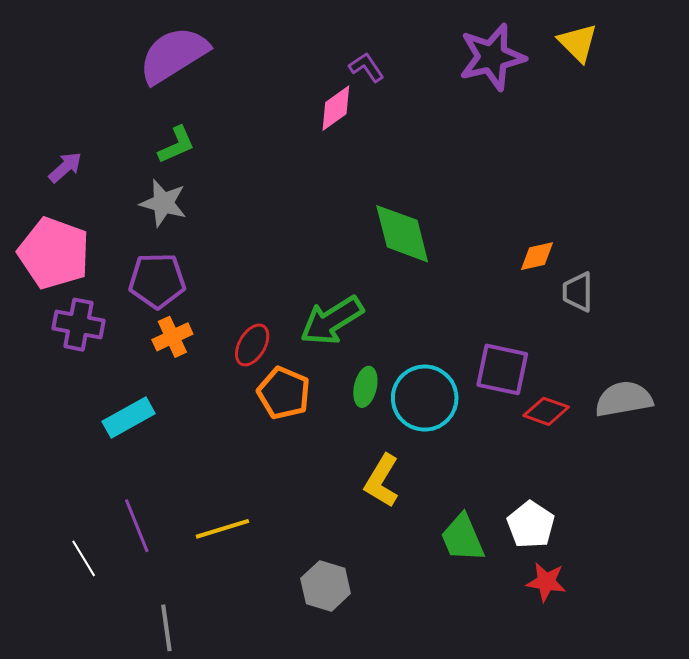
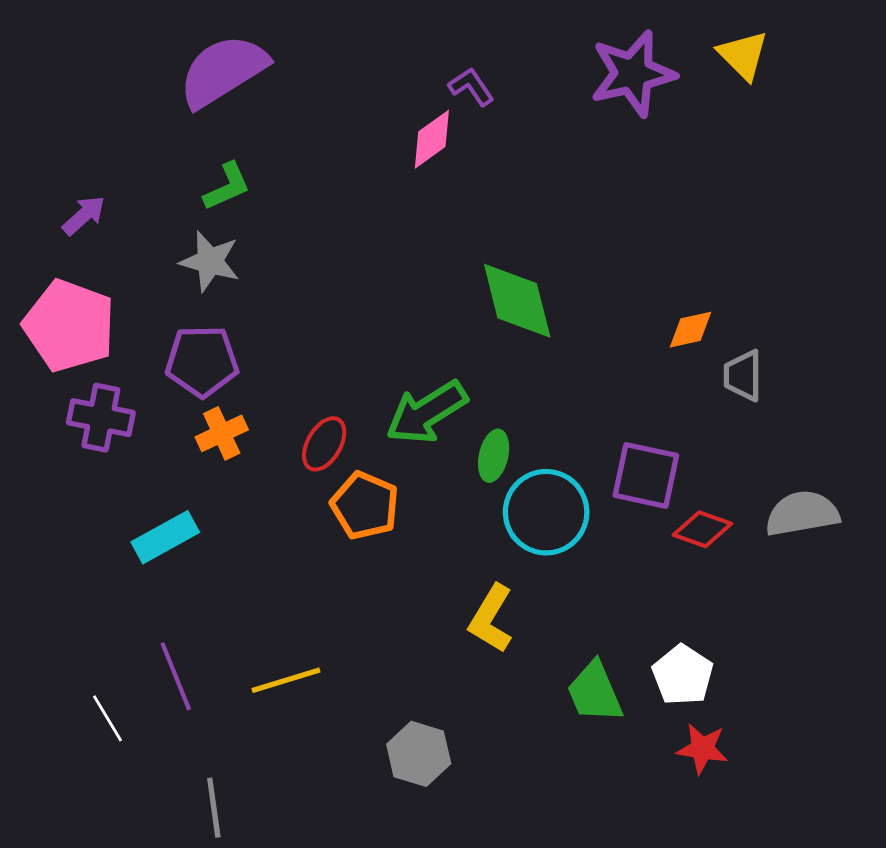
green ellipse: (365, 387) -> (494, 456), moved

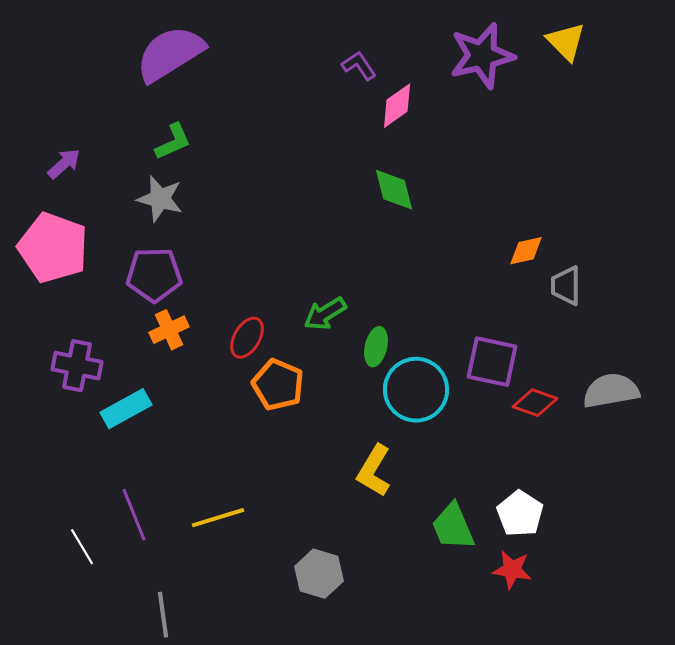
pink diamond: (432, 139) -> (397, 106), moved
green diamond: (517, 301) -> (394, 190), moved, size x0.7
green arrow: (427, 412) -> (325, 314), size x0.7
purple cross: (101, 418) -> (77, 366), moved
red star: (702, 749) -> (512, 570), moved

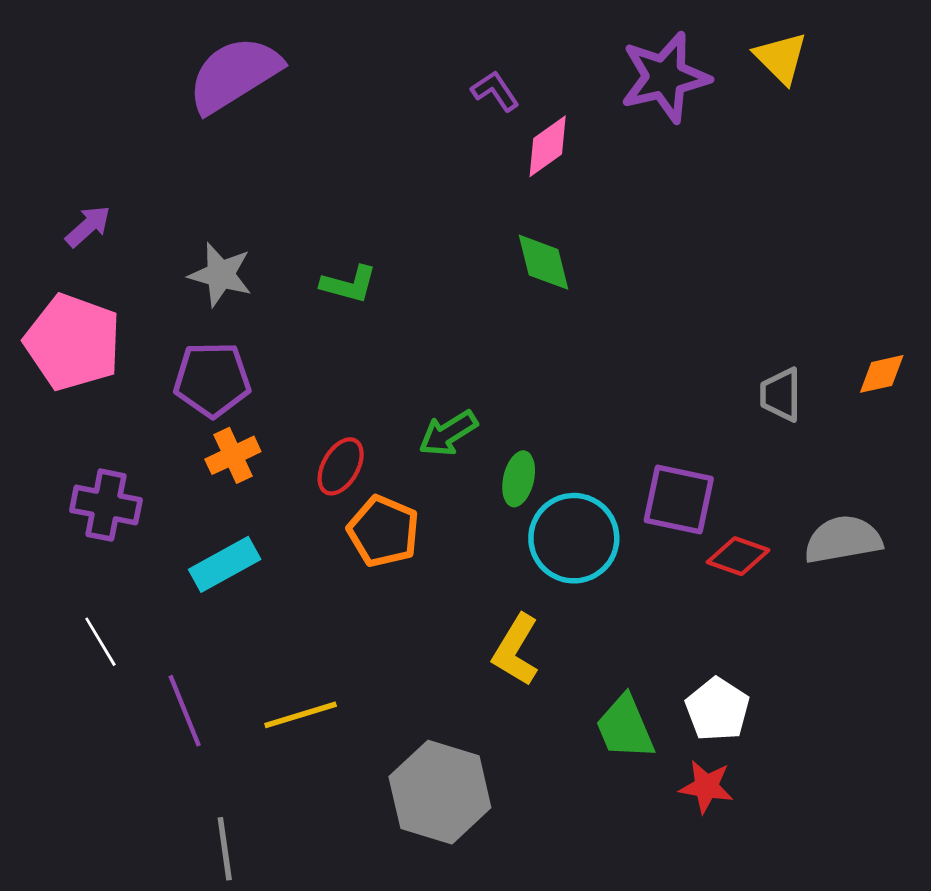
green L-shape: (173, 142) -> (349, 284), moved, turned 39
orange diamond: (526, 251) -> (882, 374), moved
cyan rectangle: (126, 409) -> (225, 564), moved
white line: (82, 547) -> (100, 642), moved
gray hexagon: (319, 574) -> (440, 792), size x1.5

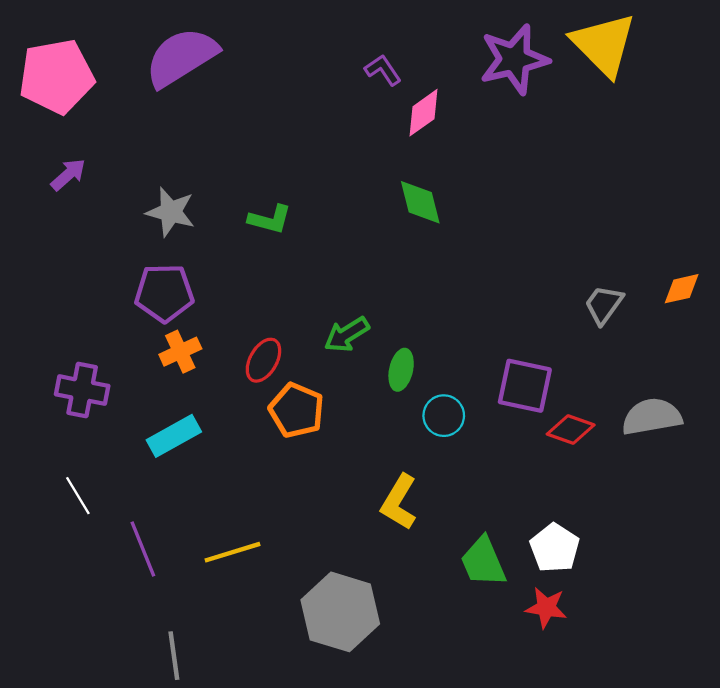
yellow triangle: (781, 58) -> (604, 44), size x1.6
pink pentagon: (73, 342) -> (57, 76), moved, turned -30
gray trapezoid: (781, 395) -> (604, 305), turned 36
cyan circle: (574, 538) -> (444, 416), size x0.6

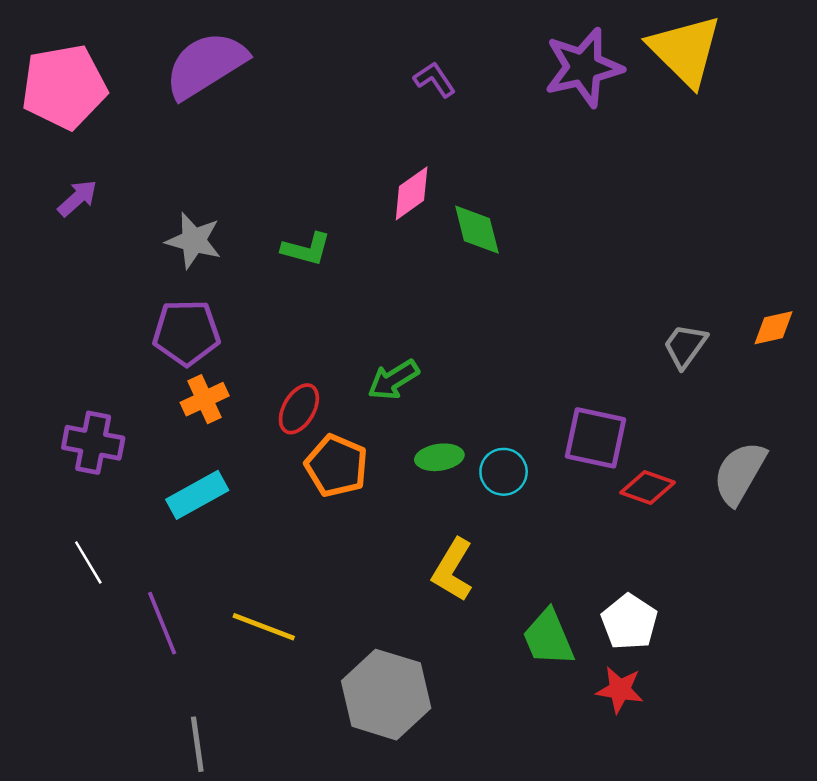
pink diamond: (423, 113) -> (412, 193), moved
green ellipse: (401, 370) -> (439, 457), moved, turned 69
gray semicircle: (652, 417) -> (740, 473), turned -50
yellow line: (233, 552) -> (264, 627), turned 38

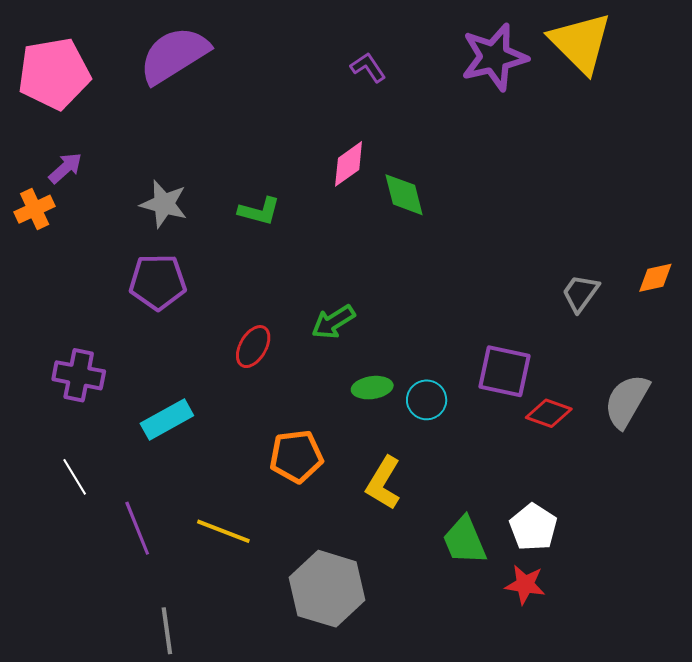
orange cross: (205, 399) -> (35, 209), moved
orange pentagon: (336, 466) -> (296, 456), moved, turned -30

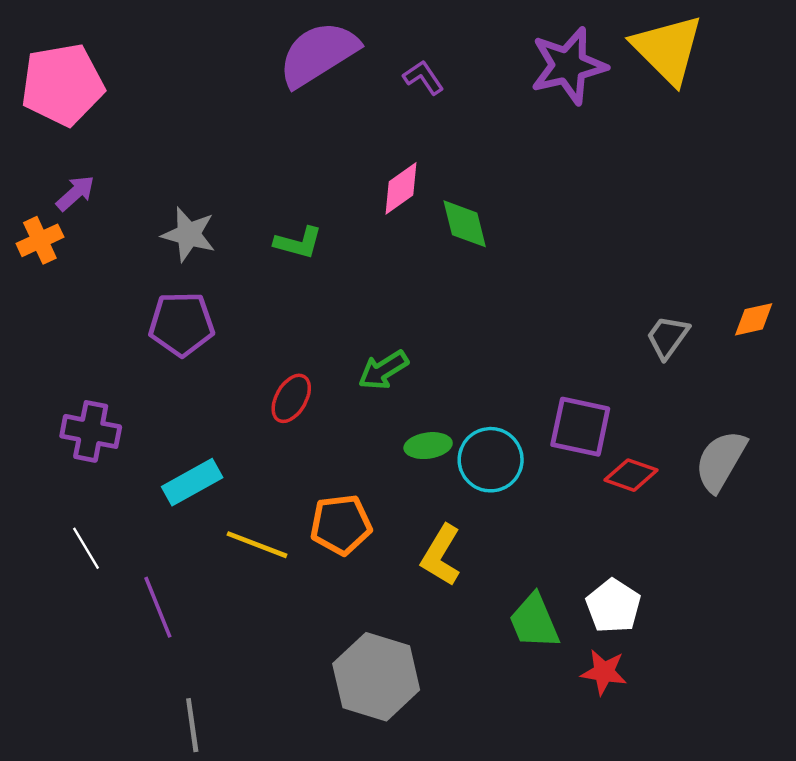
purple semicircle: (174, 55) -> (318, 54), moved
cyan circle: (427, 400) -> (491, 460), size x1.4
yellow line: (223, 531) -> (257, 545), moved

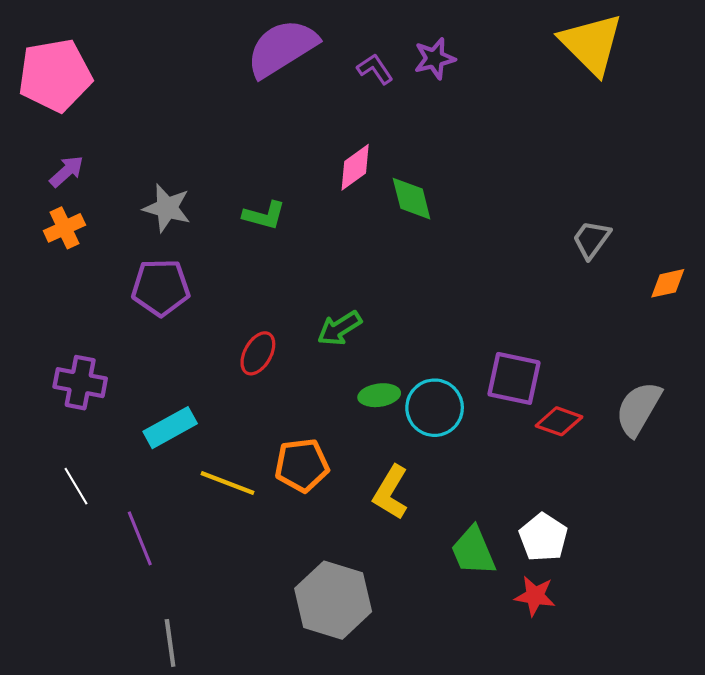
purple star: (568, 66) -> (435, 59), moved, size x0.6
orange cross: (40, 240) -> (64, 228), moved
gray trapezoid: (668, 337) -> (591, 239), moved

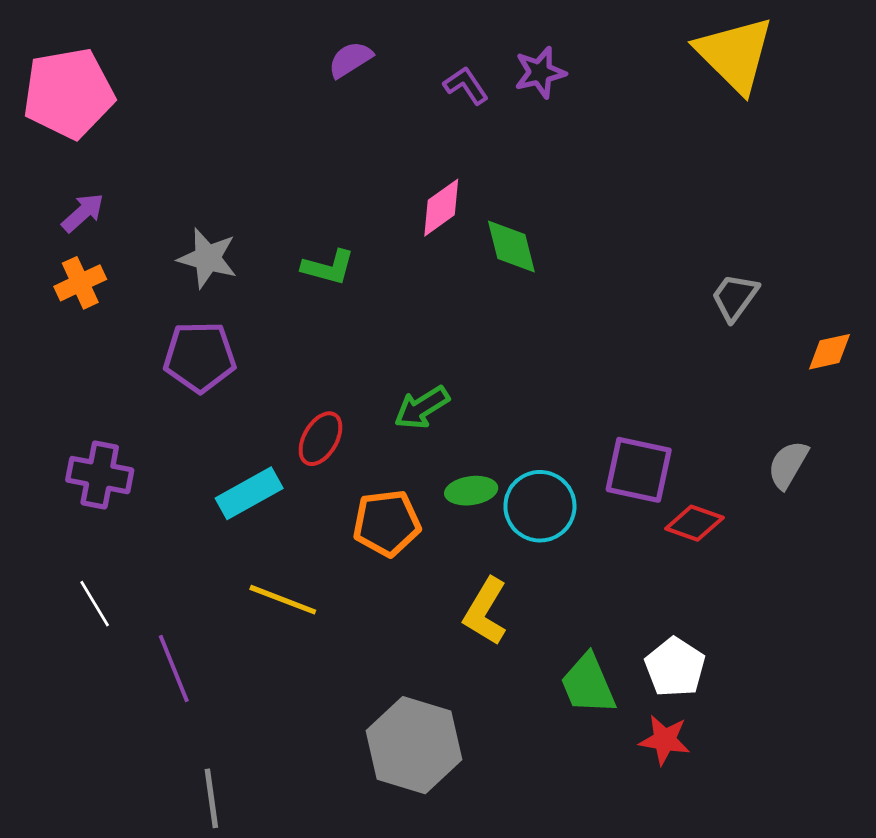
purple semicircle: (282, 48) -> (350, 59), size x0.5
gray semicircle: (638, 409) -> (788, 465), moved, size x0.7
cyan rectangle: (170, 428) -> (249, 493), moved
orange pentagon: (302, 465) -> (387, 523), moved

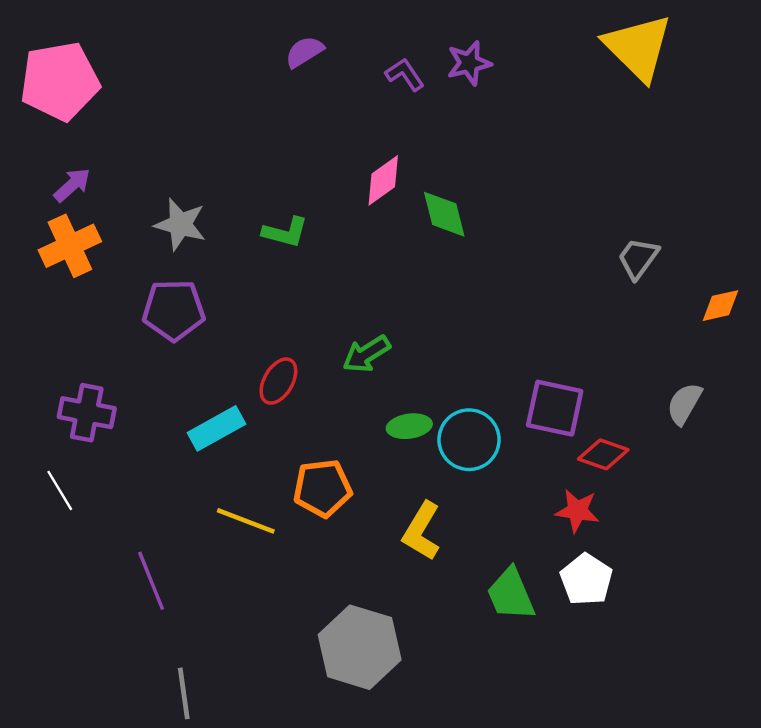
orange cross: (80, 283) -> (70, 246), size x1.4
orange pentagon: (387, 523) -> (322, 488), moved
white line: (95, 604) -> (60, 490), moved
red star: (665, 740) -> (577, 511), moved

